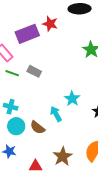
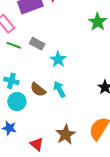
cyan star: (72, 99) -> (58, 59), moved
brown semicircle: (38, 127) -> (38, 90), moved
red triangle: (36, 166) -> (37, 144), turned 40

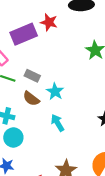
brown semicircle: (38, 90) -> (31, 99), moved

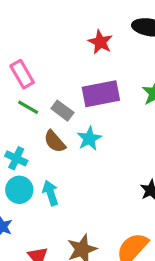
purple rectangle: (24, 34) -> (101, 94), moved
cyan arrow: (58, 123) -> (50, 193), moved

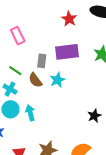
green line: (28, 107) -> (15, 71), moved
gray rectangle: (62, 111) -> (42, 61), turned 56

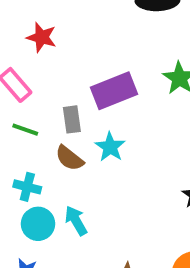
red star: (69, 19) -> (42, 37), moved
green line: (15, 71) -> (25, 130), moved

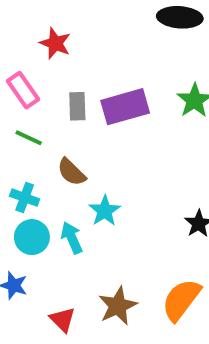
gray rectangle: (72, 119) -> (77, 106), moved
cyan star: (110, 147) -> (105, 211), moved

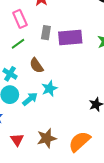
green line: (29, 138) -> (18, 44), turned -72
cyan arrow: (72, 238) -> (30, 99), turned 63

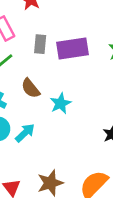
cyan star: (49, 89) -> (60, 103), moved

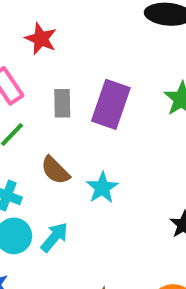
purple rectangle: (72, 49) -> (111, 104), turned -56

